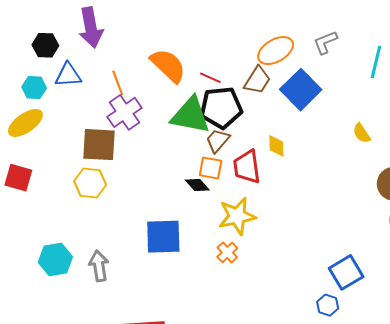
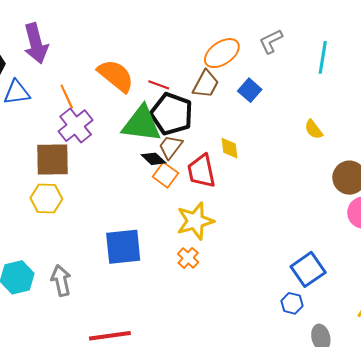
blue square: (301, 90) -> (250, 90), size x0.6
black pentagon: (221, 108) -> (172, 114), turned 30
orange square: (211, 168) -> (165, 175), turned 30
black diamond: (197, 185) -> (153, 159), moved

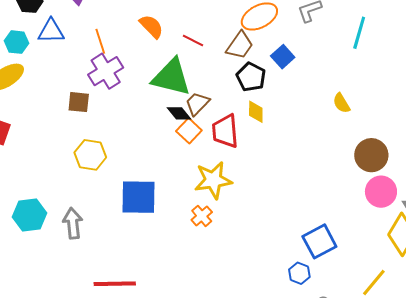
orange semicircle: (116, 76) -> (151, 26), size x0.7
black pentagon: (172, 114) -> (251, 77), moved, size x0.7
brown square: (52, 160) -> (79, 102), size x0.6
yellow hexagon: (46, 198) -> (90, 155), moved

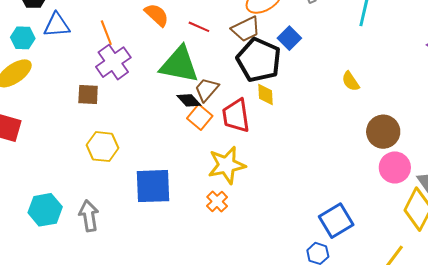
brown trapezoid: (240, 45) -> (246, 29), turned 32
black pentagon: (251, 77) -> (259, 60), size x1.5

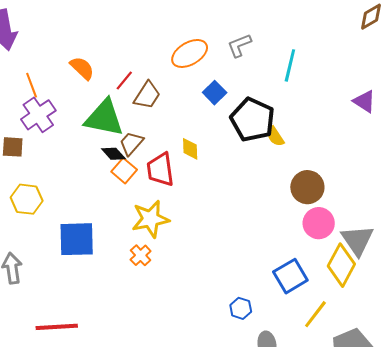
red line: (199, 27) -> (124, 80), turned -75
brown trapezoid: (246, 29) -> (147, 95), moved, turned -32
black pentagon: (259, 60) -> (253, 120), moved
blue square: (336, 221) -> (290, 276), moved

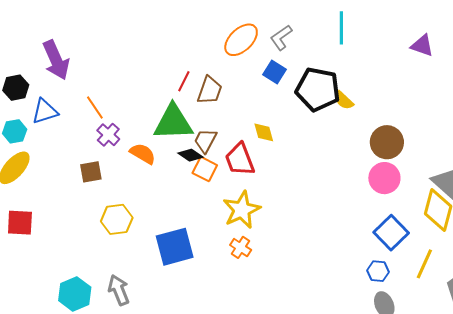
gray L-shape: (239, 45) -> (281, 37), moved
orange semicircle: (82, 68) -> (143, 154), moved
purple cross: (38, 115) -> (108, 135), size x0.7
pink circle: (319, 223) -> (384, 178), moved
blue hexagon: (241, 308) -> (378, 271), moved

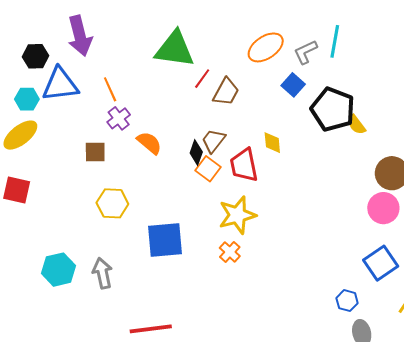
cyan line: (341, 28) -> (335, 41), moved
blue triangle: (45, 111) -> (60, 85), size x1.4
green triangle: (173, 122) -> (175, 49), moved
black diamond: (190, 155) -> (196, 152), turned 65
blue hexagon: (378, 271) -> (347, 301), moved

